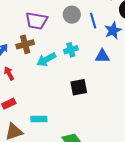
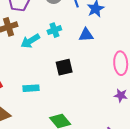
cyan rectangle: (39, 119) -> (31, 88), moved

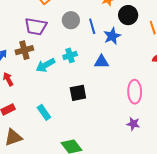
cyan rectangle: (31, 88) -> (44, 112), turned 56

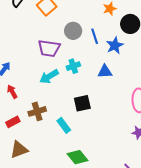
purple trapezoid: (36, 26) -> (49, 48), moved
brown cross: (24, 50) -> (37, 111), moved
cyan rectangle: (44, 112) -> (64, 125), moved

